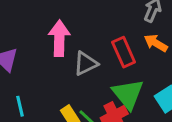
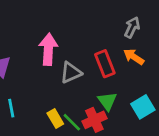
green triangle: (128, 94) -> (107, 101), size x0.7

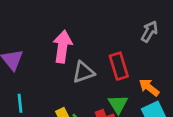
orange arrow: (134, 57) -> (149, 87), moved

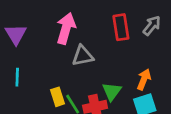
red rectangle: (119, 66) -> (121, 27), moved
orange arrow: (149, 87) -> (144, 79), turned 66

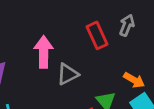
orange arrow: (144, 79) -> (134, 80), turned 114

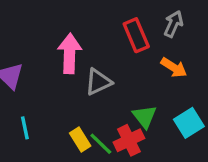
orange arrow: (134, 80) -> (174, 68), moved

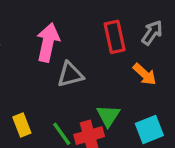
yellow rectangle: (80, 140) -> (22, 125), moved

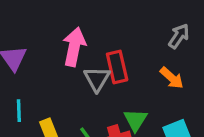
red rectangle: (115, 37) -> (117, 67), moved
gray triangle: (70, 75) -> (97, 79), turned -44

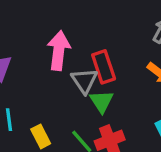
green triangle: (135, 120) -> (102, 101), moved

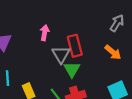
pink arrow: (59, 51) -> (45, 33), size x0.6

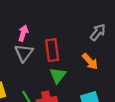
gray triangle: (61, 54) -> (24, 53), moved
green triangle: (72, 69) -> (58, 75), moved

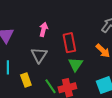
gray triangle: (24, 53) -> (39, 55), moved

